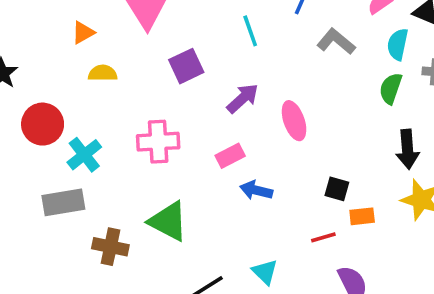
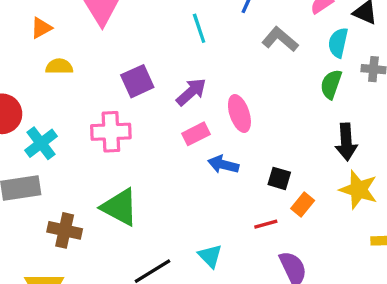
purple square: (186, 66) -> (137, 81), moved
pink rectangle: (230, 156) -> (196, 134), moved
blue arrow: (256, 190) -> (223, 165), moved
orange rectangle: (362, 216) -> (303, 205), turned -45

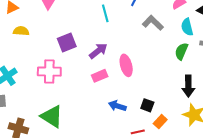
cyan semicircle: (338, 43) -> (187, 27), turned -30
blue arrow: (223, 165) -> (117, 106), moved

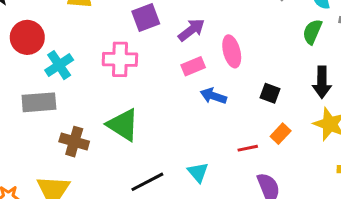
black square: (147, 105) -> (270, 93), moved
blue arrow: (117, 106) -> (213, 96), moved

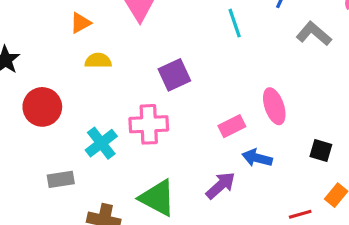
purple arrow: (191, 30) -> (221, 185), moved
cyan cross: (59, 65) -> (101, 143), moved
gray rectangle: (39, 102) -> (61, 179), size x0.7

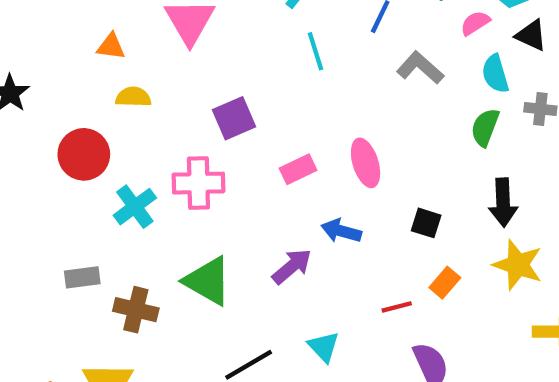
orange triangle: (80, 23) -> (111, 46), turned 35
red circle: (42, 107) -> (84, 154), moved
pink rectangle: (232, 126) -> (298, 169), moved
gray rectangle: (61, 179) -> (82, 277), moved

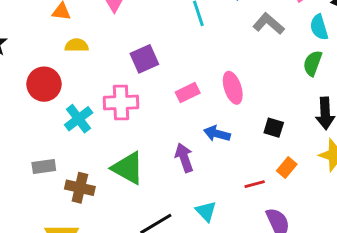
purple arrow: (292, 266) -> (184, 158), turned -68

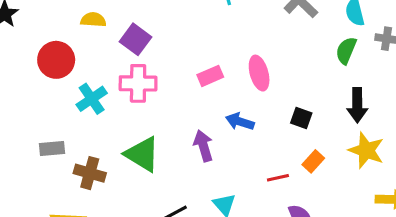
purple square: (144, 59) -> (135, 39), moved, turned -32

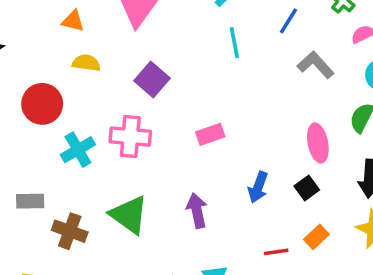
purple square: (135, 39) -> (152, 80), moved
pink ellipse: (259, 73) -> (318, 143), moved
black square: (301, 118) -> (307, 188), turned 30
blue arrow: (240, 122) -> (258, 187), moved, turned -92

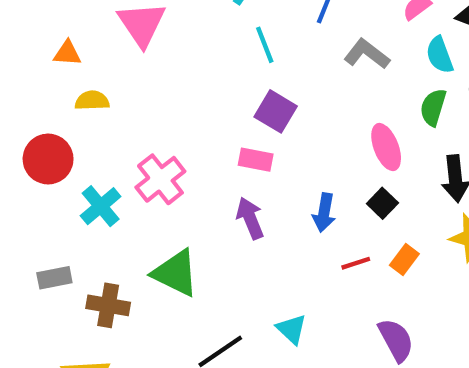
purple square: (152, 80) -> (276, 111), moved
pink rectangle: (210, 134) -> (256, 160), turned 40
pink cross: (130, 137) -> (160, 179), turned -33
purple arrow: (197, 211) -> (250, 218), moved
red line: (276, 252) -> (356, 263), moved

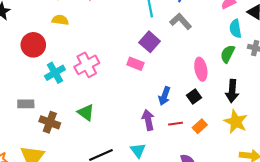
gray L-shape: (367, 54) -> (181, 21), moved
purple arrow: (250, 218) -> (148, 120), moved
green triangle: (176, 273) -> (86, 112), size x0.7

